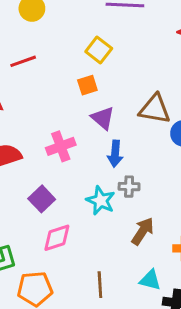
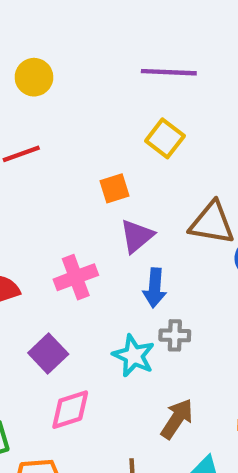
yellow square: (99, 50) -> (165, 138), moved
purple triangle: (103, 118) -> (137, 236), turned 40
brown arrow: (143, 231) -> (177, 419), moved

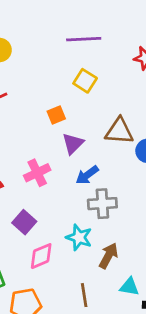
blue arrow: (155, 288) -> (87, 175), turned 55
gray cross: (175, 335) -> (102, 204), size x1.5
cyan star: (134, 356) -> (79, 237), moved

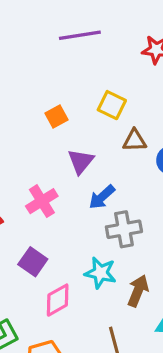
yellow square: (85, 81) -> (112, 105), moved
orange square: (56, 115) -> (56, 116), moved
brown triangle: (119, 131) -> (135, 140), size x0.7

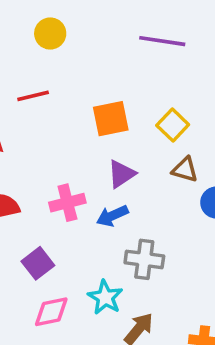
orange square: (56, 116) -> (111, 119), size x1.5
blue arrow: (102, 197) -> (112, 216), moved

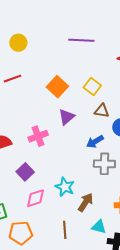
orange square: (111, 119) -> (57, 87), turned -30
blue arrow: (112, 216) -> (95, 142), moved
gray cross: (144, 259) -> (104, 164), moved

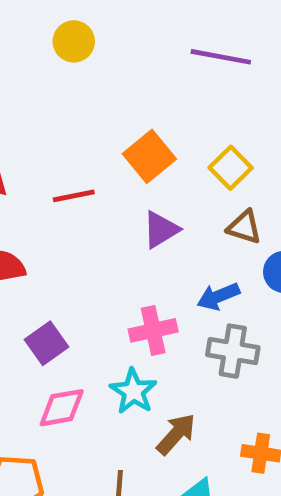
red line: (12, 79) -> (74, 196), moved
pink cross: (38, 136) -> (153, 330), moved

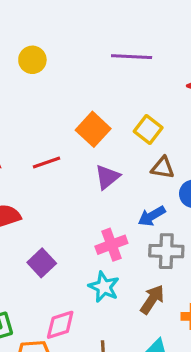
pink diamond: (62, 408) -> (60, 325), moved
brown arrow: (176, 434) -> (152, 299), moved

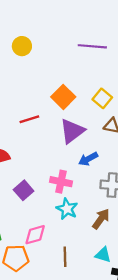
purple triangle: (107, 177) -> (72, 131), size x1.4
blue arrow: (152, 216) -> (88, 159), moved
pink cross: (111, 245) -> (61, 182), moved, turned 30

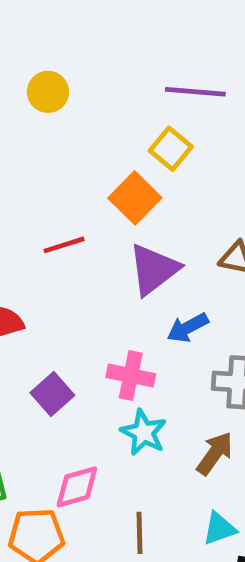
yellow square: (102, 98) -> (171, 149), moved
cyan triangle: (103, 255) -> (219, 529), turned -36

